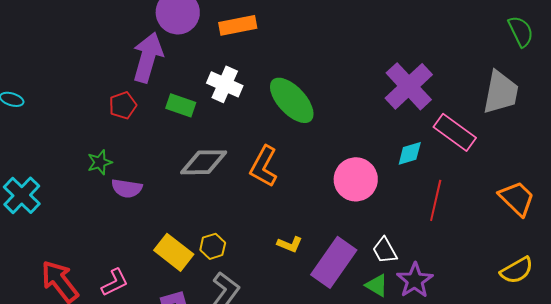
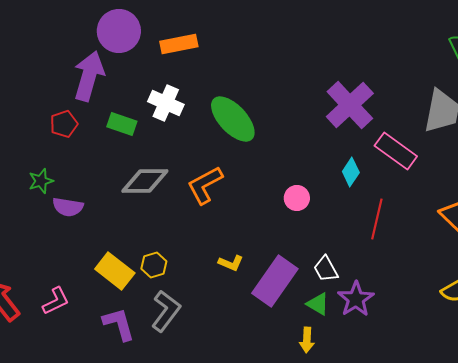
cyan diamond: (410, 153) -> (351, 172), turned -40
orange L-shape: (264, 166) -> (205, 185), turned 33
pink circle: (356, 179) -> (297, 198), size x0.6

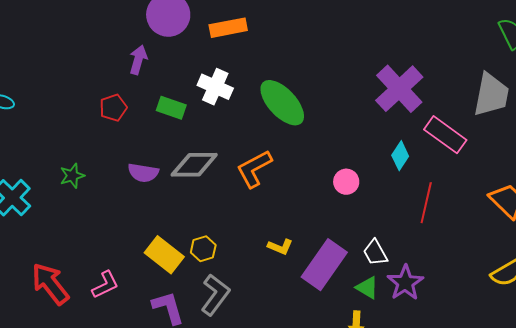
purple arrow: (89, 76) -> (138, 60), size x0.6
green star: (41, 181) -> (72, 176), moved
purple semicircle: (68, 207) -> (143, 173), moved

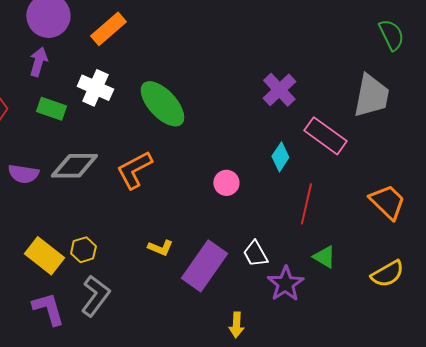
orange rectangle: (228, 28) -> (108, 29), turned -30
purple arrow: (138, 60) -> (38, 62), moved
purple cross: (399, 89) -> (279, 90), size x0.7
green triangle: (367, 288) -> (324, 257), moved

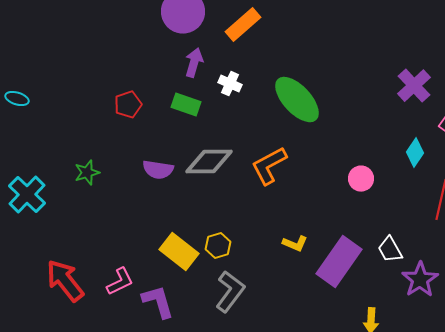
purple arrow: (38, 62) -> (194, 63), moved
white cross: (95, 88) -> (230, 84), size x0.7
purple L-shape: (48, 309) -> (158, 302), moved

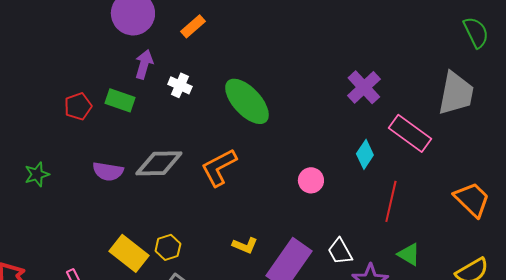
orange rectangle: (243, 25) -> (193, 26), size x0.7
green rectangle: (186, 105) -> (120, 100), moved

